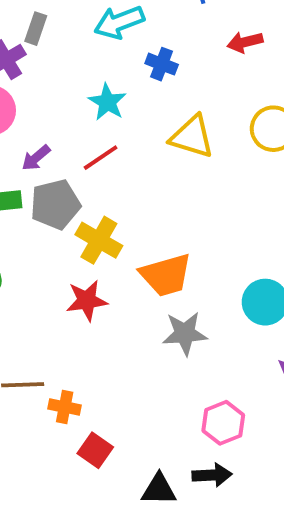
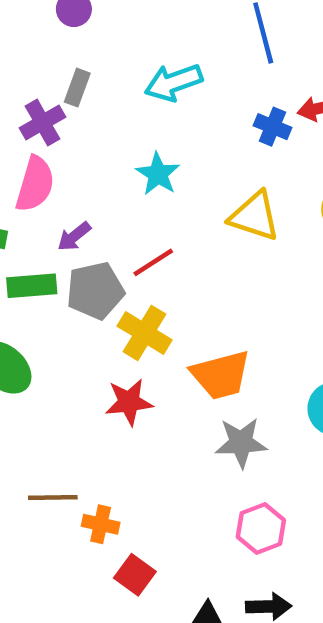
blue cross: (162, 64) -> (272, 127), moved
red line: (101, 158) -> (153, 262), moved
pink hexagon: (223, 423) -> (261, 528), moved

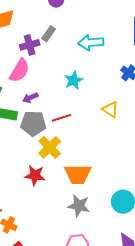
yellow triangle: (254, 216) -> (110, 109), size x0.7

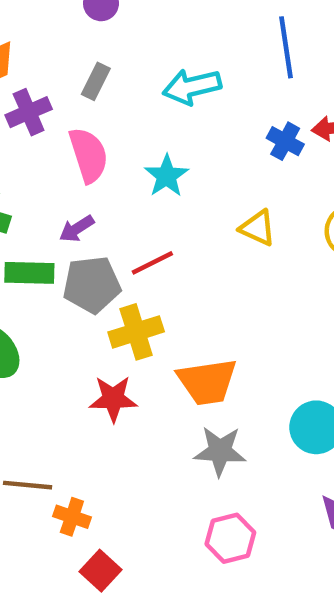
purple cross: (30, 45) -> (29, 112), moved
pink semicircle: (19, 71) -> (89, 155), moved, turned -40
yellow cross: (50, 147) -> (136, 332), turned 35

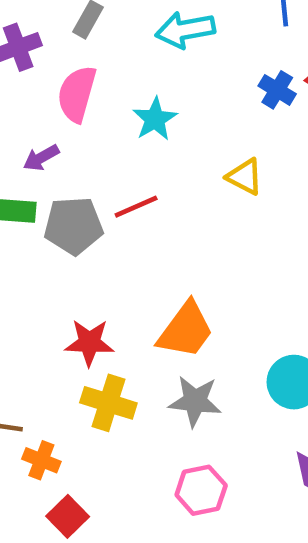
pink semicircle: (89, 155) -> (77, 94), turned -150
purple arrow: (77, 229) -> (41, 158), moved
yellow cross: (136, 332) -> (108, 403), moved, turned 32
orange trapezoid: (207, 382) -> (186, 330), turned -48

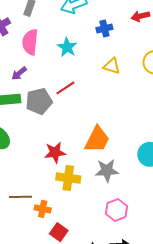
blue cross: (277, 90) -> (104, 28), moved, turned -35

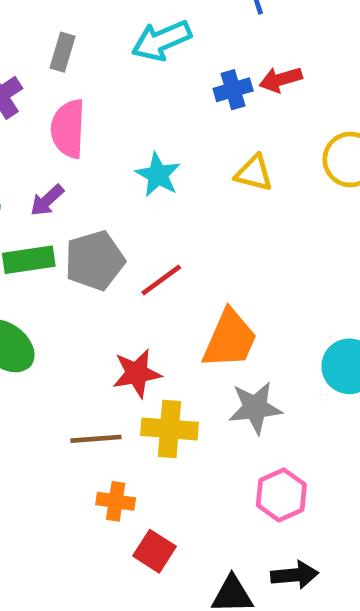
red arrow: (140, 16) -> (281, 79), moved
cyan star: (67, 47) -> (158, 175), moved
red line: (65, 88) -> (161, 280), moved
brown line: (20, 197) -> (96, 439), moved

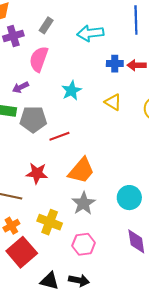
gray star: (255, 408) -> (83, 203), turned 30
yellow cross: (169, 429) -> (50, 222), moved
orange cross: (116, 501) -> (11, 226), turned 35
red square: (154, 551) -> (22, 252), size x1.6

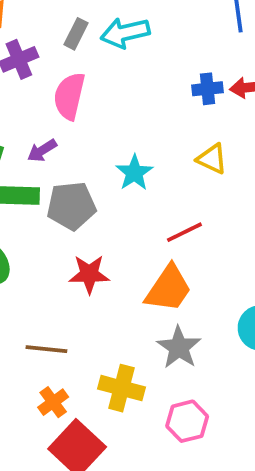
cyan arrow: (90, 33) -> (125, 33), moved
cyan star: (71, 91) -> (134, 173), moved
red line: (59, 136) -> (184, 232), moved
red star: (37, 173) -> (89, 274), moved

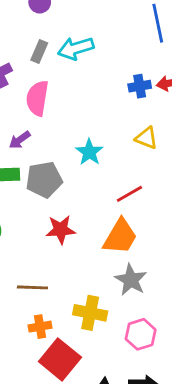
orange cross: (53, 402) -> (40, 327), turned 30

